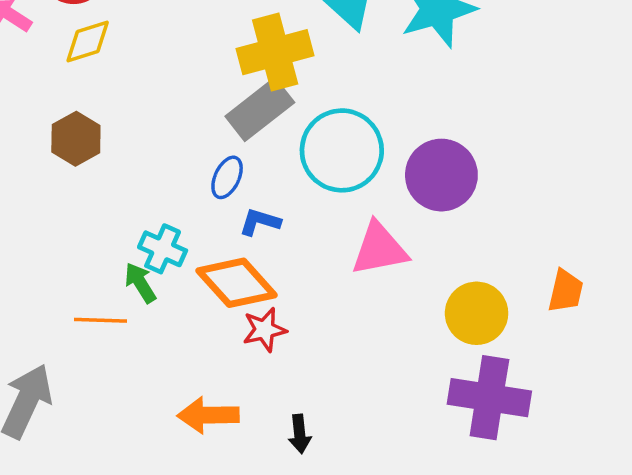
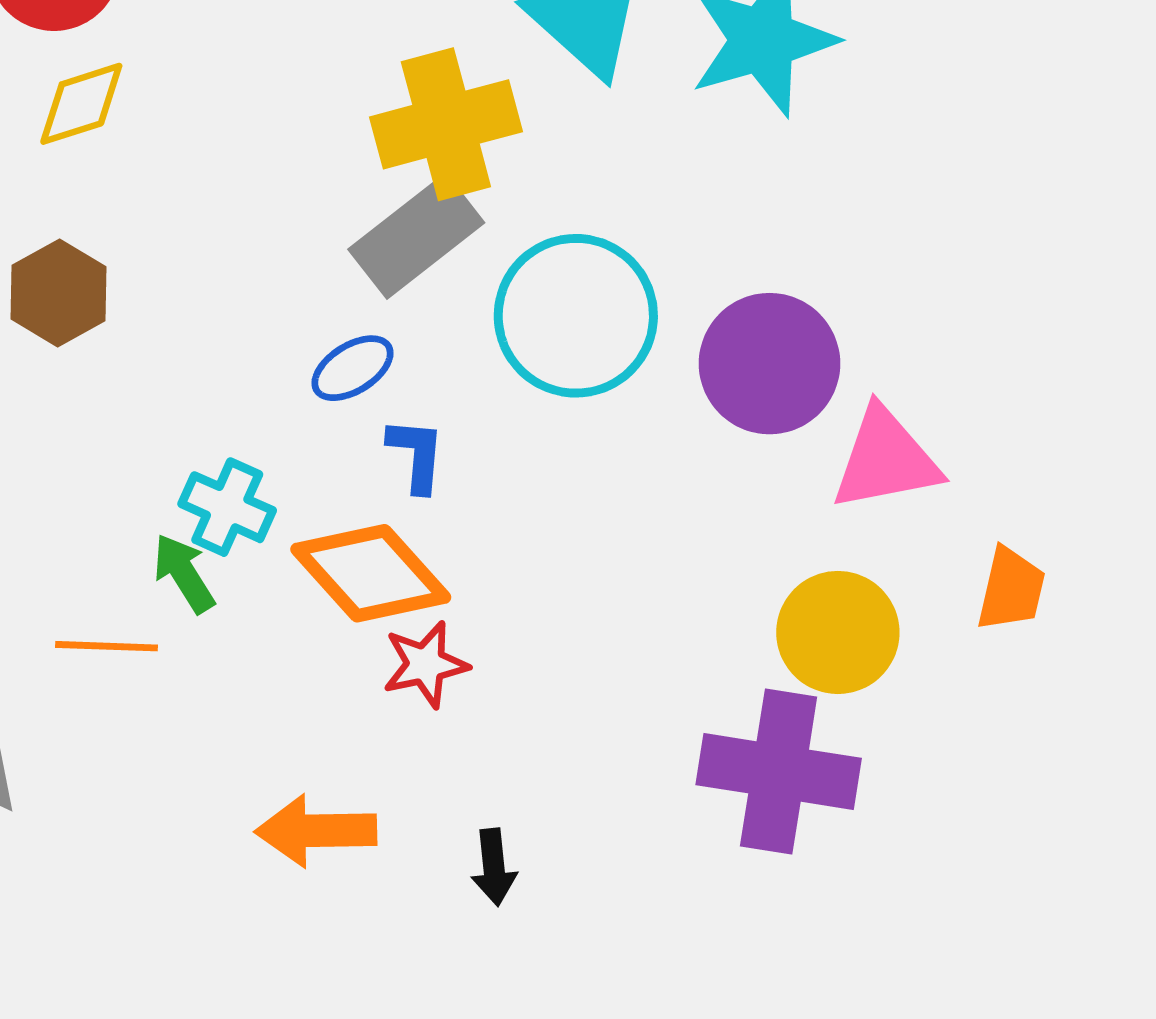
blue ellipse: (227, 177) -> (352, 368), turned 33
blue L-shape: (260, 222) -> (416, 455), turned 78
pink triangle: (379, 249) -> (886, 459), moved
purple cross: (489, 398) -> (779, 771), moved

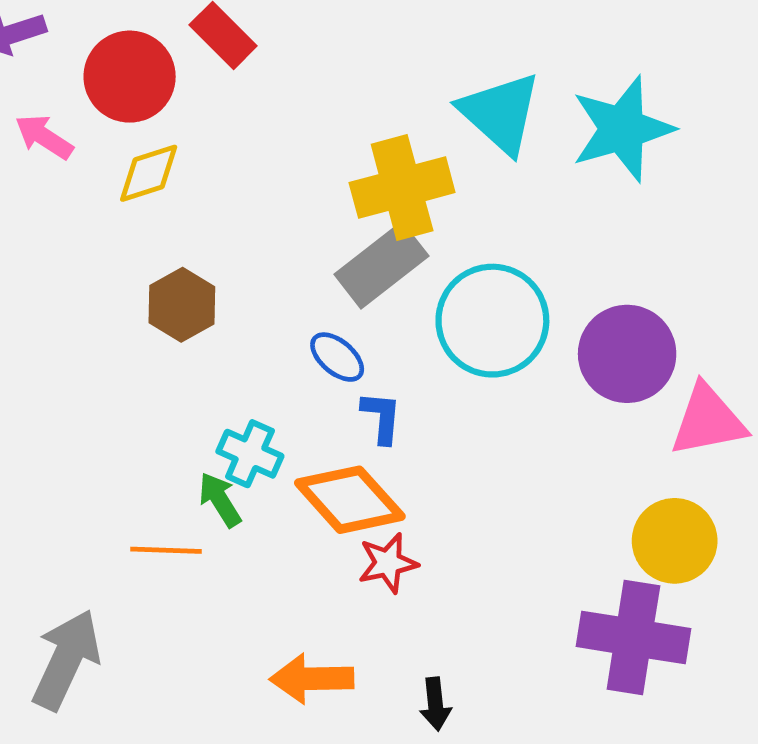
brown hexagon: (59, 293) -> (182, 305), moved
blue ellipse: (352, 368) -> (337, 357), turned 72

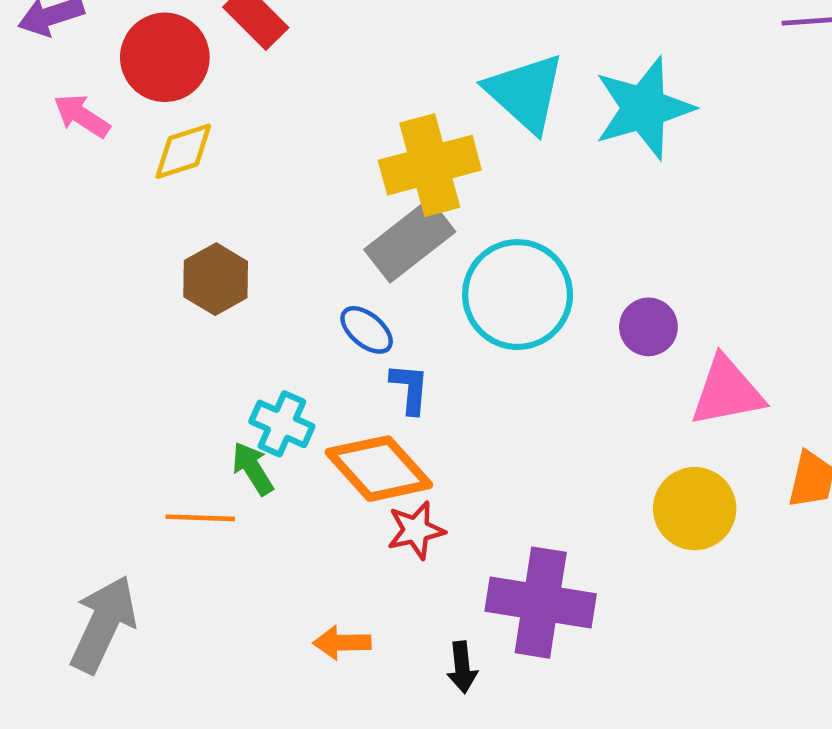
purple circle: (627, 354) -> (648, 327), size x0.6
purple cross: (633, 637) -> (541, 603), moved
orange arrow: (312, 679) -> (342, 643), size x0.7

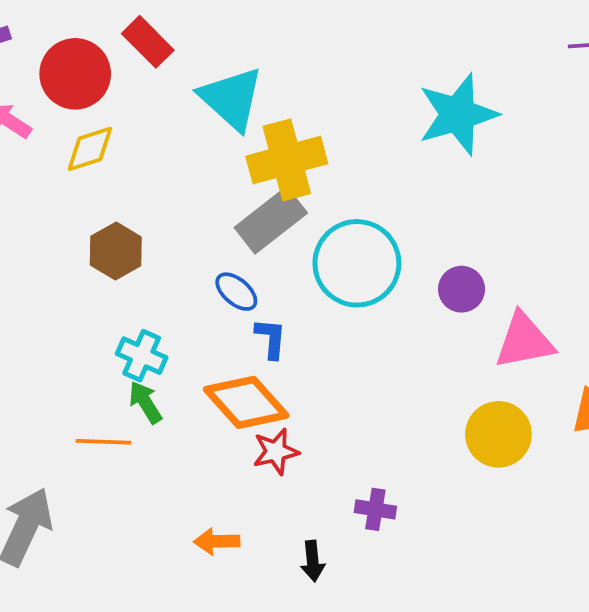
cyan triangle: (525, 93) -> (231, 98), moved
cyan cross: (282, 424) -> (142, 356), moved
purple cross: (541, 603) -> (375, 509), size x0.5

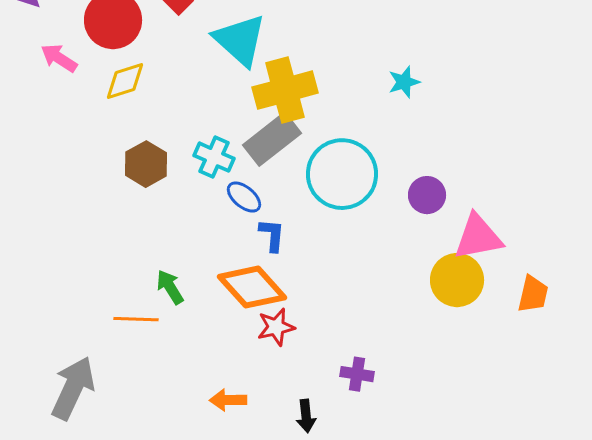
cyan star: (458, 114) -> (404, 82), moved, size x0.5
cyan cross: (142, 356) -> (214, 157), moved
yellow circle: (498, 434) -> (457, 280), moved

